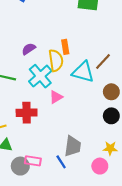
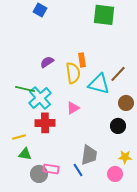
cyan cross: (40, 76) -> (40, 98), moved
black circle: (111, 116) -> (118, 126), moved

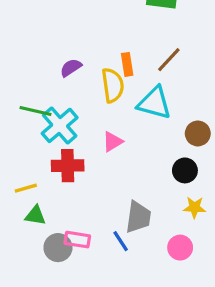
brown line: (118, 74) -> (169, 60), moved
yellow star: (125, 157) -> (195, 207), moved

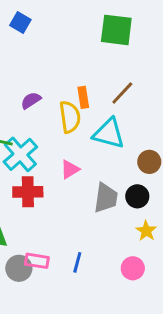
yellow star: (195, 207) -> (146, 231), turned 30
gray trapezoid: (138, 217) -> (106, 198), moved
blue line: (121, 241) -> (77, 262), turned 48

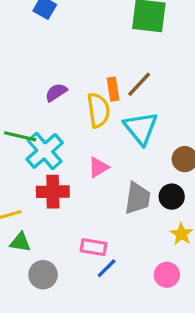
brown line: (122, 93) -> (139, 84), moved
cyan triangle: (109, 133) -> (141, 128), turned 36
pink rectangle: (37, 261) -> (94, 247), moved
blue line: (77, 262) -> (107, 268), turned 30

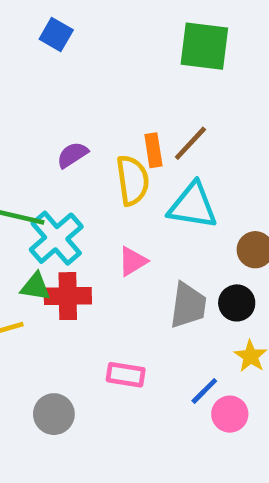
cyan triangle: (141, 128) -> (193, 206), turned -42
green triangle: (20, 242) -> (35, 287), moved
blue line: (107, 268) -> (204, 391), moved

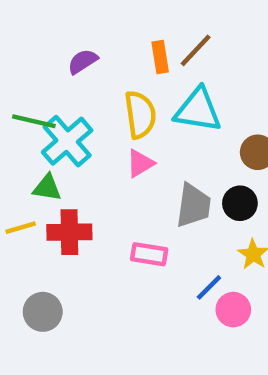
yellow semicircle: (133, 180) -> (140, 115), moved
red cross: (68, 296) -> (69, 232), moved
pink rectangle: (126, 375) -> (149, 254), moved
gray circle: (54, 414) -> (43, 312), moved

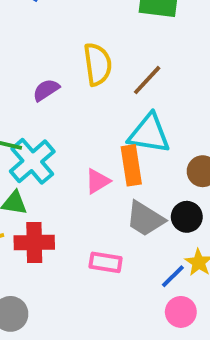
orange rectangle: (160, 57) -> (131, 165), moved, size x1.4
yellow semicircle: (140, 115) -> (98, 64), moved
gray trapezoid: (193, 205) -> (145, 219), turned 114
blue line: (209, 287) -> (173, 276), moved

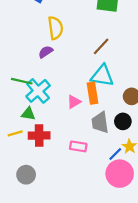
yellow semicircle: (98, 64) -> (55, 28), moved
gray trapezoid: (145, 219) -> (100, 122), turned 50
pink circle: (181, 312) -> (120, 174), size x1.6

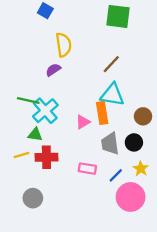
blue line: (115, 154) -> (116, 175), moved

